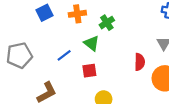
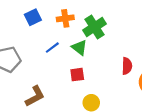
green cross: (107, 23) -> (94, 27), size x1.5
blue line: (64, 55) -> (52, 48), moved

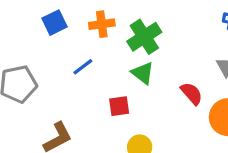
green triangle: (79, 48) -> (143, 73), moved
red semicircle: (127, 66) -> (192, 94), turned -42

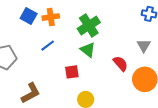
blue square: (55, 23) -> (29, 16), turned -35
orange cross: (102, 24) -> (51, 17), moved

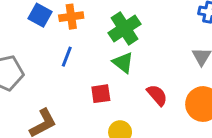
blue line: (48, 46) -> (67, 57), turned -32
red semicircle: (120, 64) -> (157, 95), moved

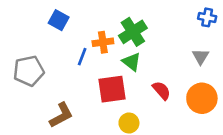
orange cross: (71, 17) -> (103, 42), moved
red square: (101, 94) -> (112, 89), size x1.6

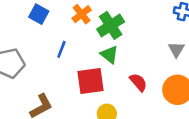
orange cross: (103, 42) -> (82, 14), moved, turned -30

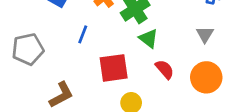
green triangle: (109, 54) -> (149, 38), moved

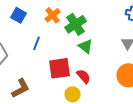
red semicircle: (165, 69) -> (84, 76), moved

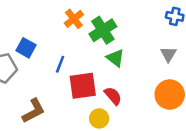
blue square: (19, 15) -> (26, 48), moved
blue line: (37, 43) -> (60, 64), moved

